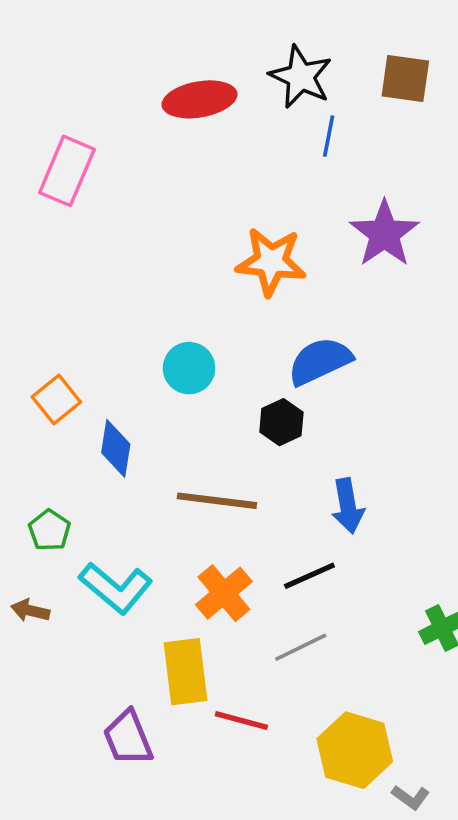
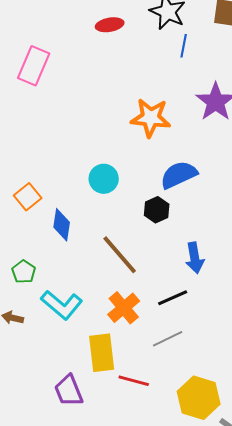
red ellipse: (199, 99) -> (110, 25), size x0.7
brown line: (217, 501) -> (120, 255), turned 42

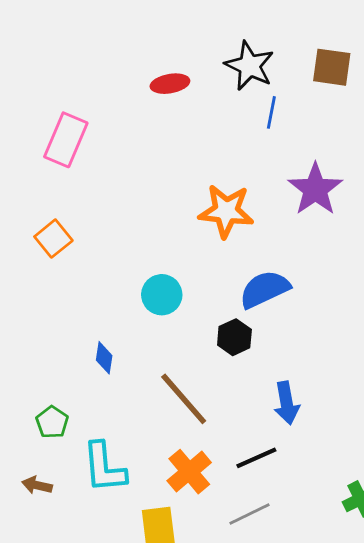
orange square: (28, 197) -> (53, 239), moved
blue diamond: (62, 225) -> (104, 358), size x0.7
cyan L-shape: (62, 305) -> (104, 467), turned 45

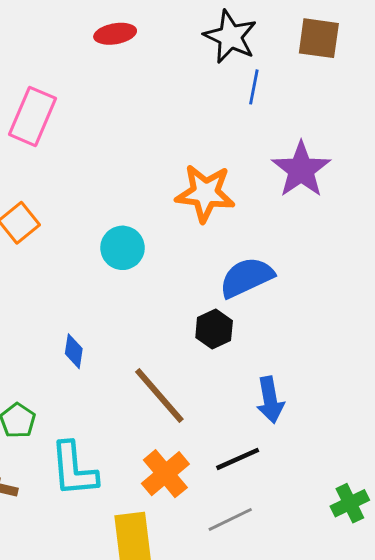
red ellipse: (170, 84) -> (115, 34), moved
cyan circle: (162, 295) -> (122, 248), moved

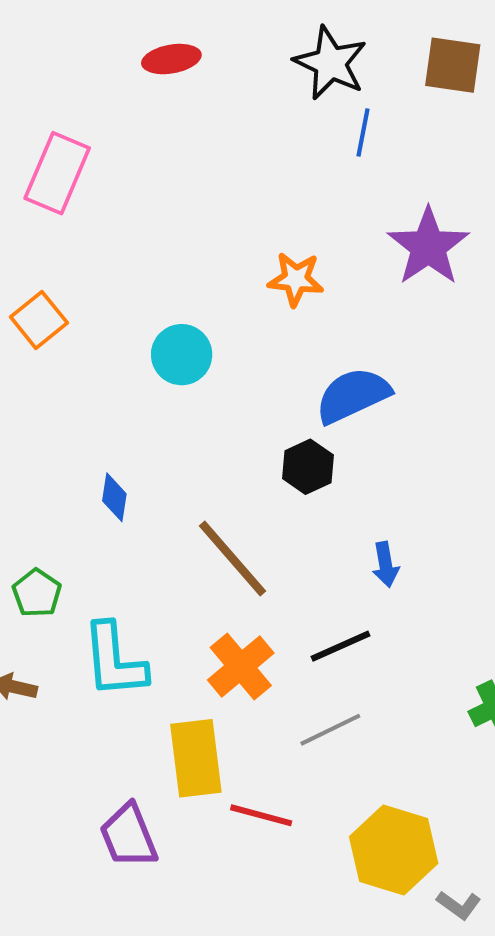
orange star: (205, 193) -> (296, 279), size x0.7
blue arrow: (270, 400) -> (385, 565), size x0.7

